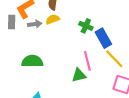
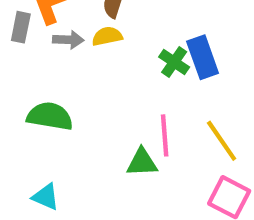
blue rectangle: (103, 38) -> (203, 57), moved

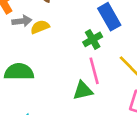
yellow semicircle: (107, 36) -> (40, 27), moved
green cross: (174, 62) -> (93, 39), moved, turned 36

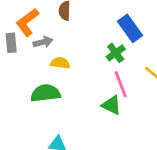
yellow semicircle: (40, 27) -> (60, 63), moved, turned 36
green triangle: (83, 91) -> (111, 105), turned 45

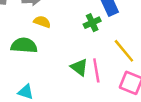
pink line: (121, 84) -> (96, 70), moved

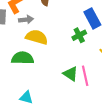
yellow semicircle: (42, 22) -> (37, 37), size x1.5

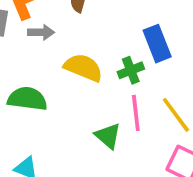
yellow semicircle: (37, 37) -> (83, 68), moved
pink line: (85, 76) -> (136, 113), moved

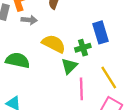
pink line: (136, 113) -> (81, 89), moved
green triangle: (108, 136) -> (69, 66), moved, turned 30

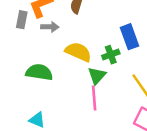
pink line: (81, 89) -> (94, 98), moved

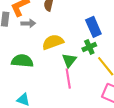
yellow semicircle: (78, 52) -> (53, 42), turned -40
green cross: (111, 55) -> (89, 47), moved

